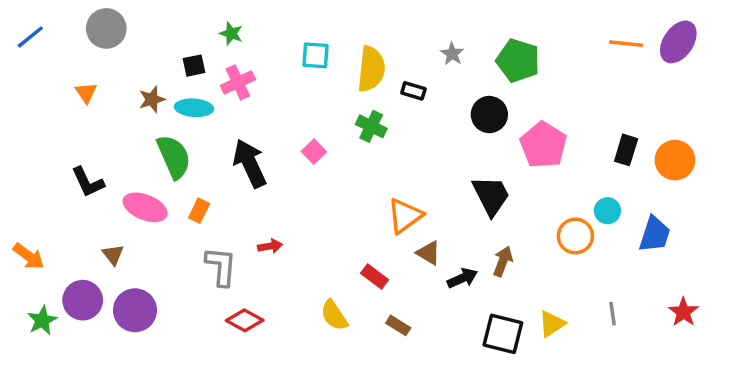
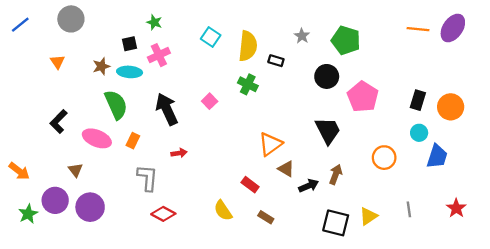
cyan square: (316, 55) -> (211, 37), turned 30
black L-shape: (88, 182) -> (59, 122), turned 70
cyan circle: (607, 211) -> (419, 133), moved
red arrow: (270, 246) -> (179, 153), moved

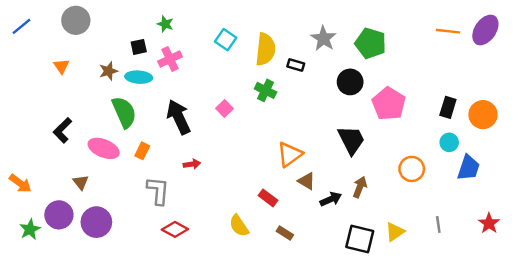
gray star: (302, 36) -> (324, 38), size x1.5

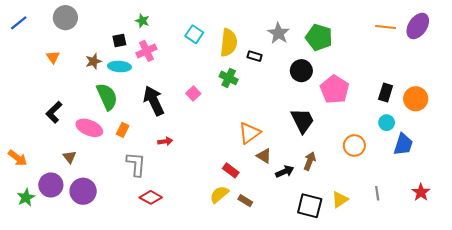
yellow semicircle: (239, 226) -> (219, 194), moved, turned 84

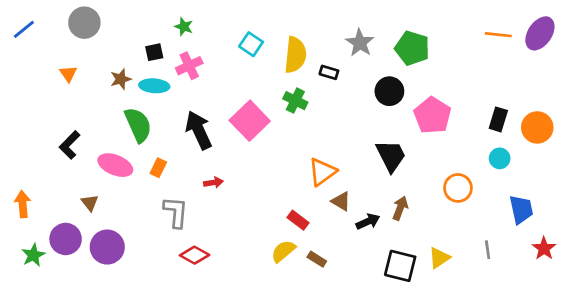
pink square: (193, 94) -> (250, 121), size x2.0
blue trapezoid: (403, 144) -> (521, 209), moved, turned -30
orange arrow: (18, 158) -> (23, 204), turned -132

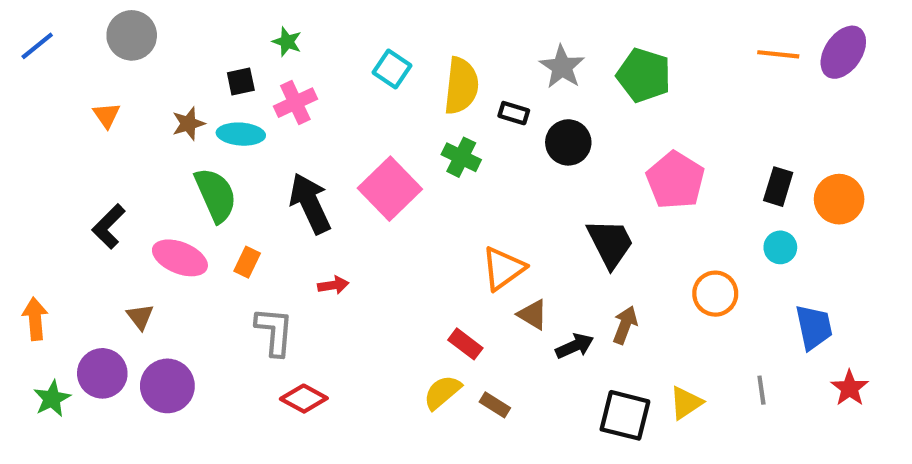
black circle: (389, 91) -> (568, 142), moved

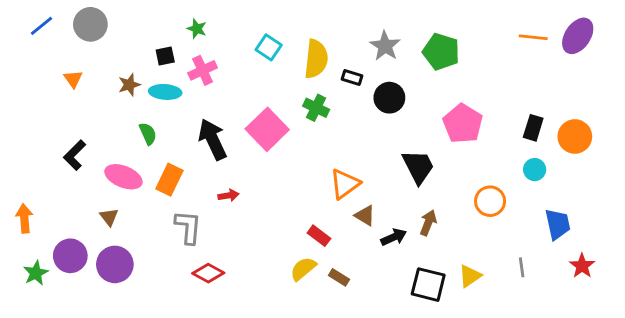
blue line: (37, 46) -> (42, 26), moved
green semicircle: (216, 195) -> (148, 134), size x0.6
orange rectangle: (247, 262) -> (169, 180), size x1.5
brown triangle: (140, 317) -> (109, 217), moved

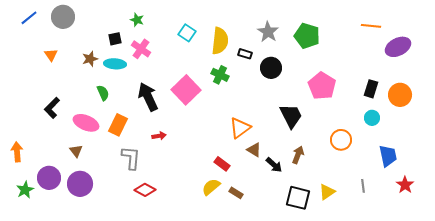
purple ellipse: (578, 36) -> (398, 47), moved, turned 30
pink cross: (203, 70) -> (141, 49), turned -30
black arrow: (394, 237) -> (274, 165), turned 66

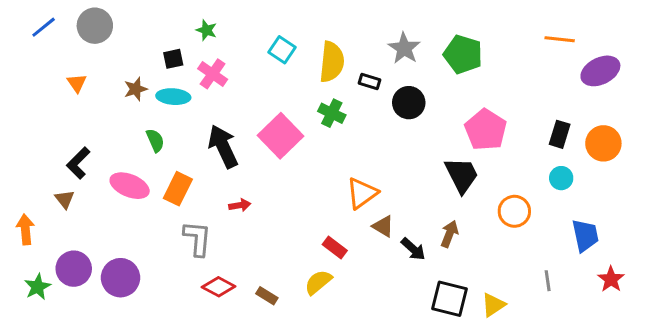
black trapezoid: (291, 116) -> (462, 175), moved
brown triangle: (76, 151) -> (65, 199), moved
yellow triangle: (327, 192) -> (493, 305), moved
brown rectangle: (236, 193) -> (267, 296), moved

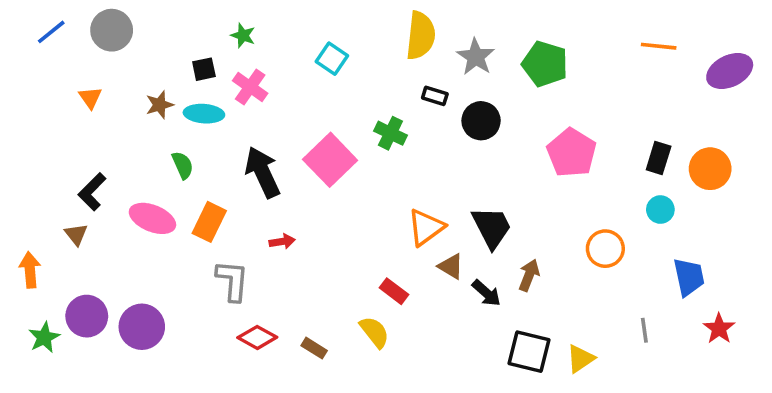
yellow semicircle: (332, 62) -> (421, 35), moved
purple ellipse: (600, 71) -> (730, 71), moved
black trapezoid: (462, 175) -> (492, 227), moved
yellow semicircle: (318, 282) -> (374, 332), turned 92

